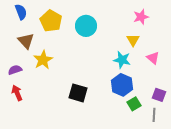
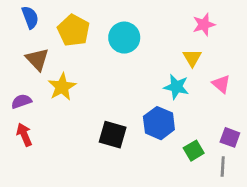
blue hexagon: (122, 85) -> (159, 123), moved

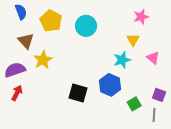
cyan star: (176, 87) -> (122, 60), turned -30
purple semicircle: (21, 101) -> (15, 70), size x1.5
red arrow: (24, 135) -> (17, 93), turned 49

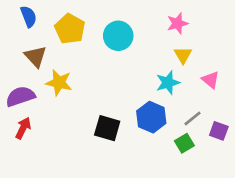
pink star: (141, 17) -> (177, 23), moved
yellow star: (43, 60) -> (59, 83), turned -30
gray line: (154, 115) -> (193, 118), moved, turned 48

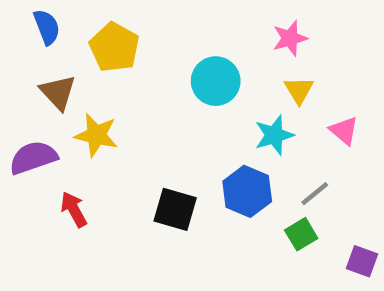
cyan circle: (118, 36) -> (216, 81), moved
red arrow: (23, 128) -> (74, 209), moved, turned -55
purple square: (219, 131) -> (362, 261), moved

